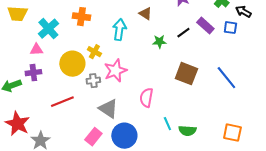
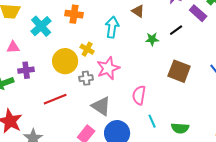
purple rectangle: (205, 26) -> (198, 13), moved
pink triangle: (36, 50) -> (13, 47), moved
cyan line: (167, 124) -> (152, 121), moved

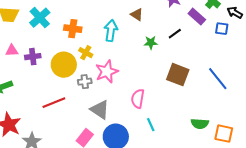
orange cross: (74, 14) -> (73, 29), moved
cyan cross: (41, 26) -> (40, 18), moved
purple cross: (26, 70) -> (33, 57), moved
green semicircle: (180, 128) -> (200, 124), moved

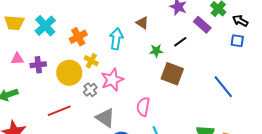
orange cross: (73, 29) -> (78, 37), turned -36
blue square: (222, 29) -> (237, 41), moved
brown square: (178, 75) -> (172, 74), moved
gray cross: (85, 82) -> (90, 90), turned -32

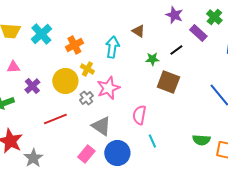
purple cross: (38, 65) -> (32, 86), moved, turned -35

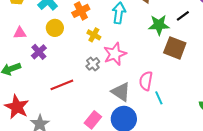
green star: (152, 59) -> (159, 25), size x1.5
yellow circle: (65, 81) -> (55, 28), moved, size x0.7
gray triangle: (101, 126) -> (121, 92), moved
cyan line: (152, 141) -> (159, 98), moved

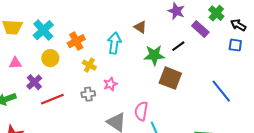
pink star: (115, 54) -> (110, 84), size x0.6
gray cross: (93, 64) -> (88, 94), turned 32
red line: (62, 85) -> (52, 99), moved

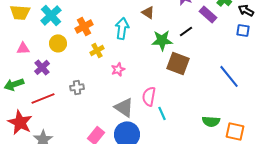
yellow cross: (89, 65) -> (97, 50), turned 32
gray cross: (88, 94) -> (77, 87), moved
red line: (52, 99) -> (43, 98), moved

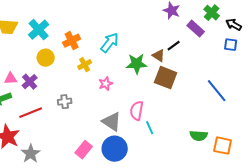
brown triangle: (148, 12) -> (159, 56), moved
cyan arrow: (122, 28) -> (110, 43), turned 30
green star: (162, 40) -> (137, 64), moved
pink triangle: (23, 48) -> (11, 79), moved

